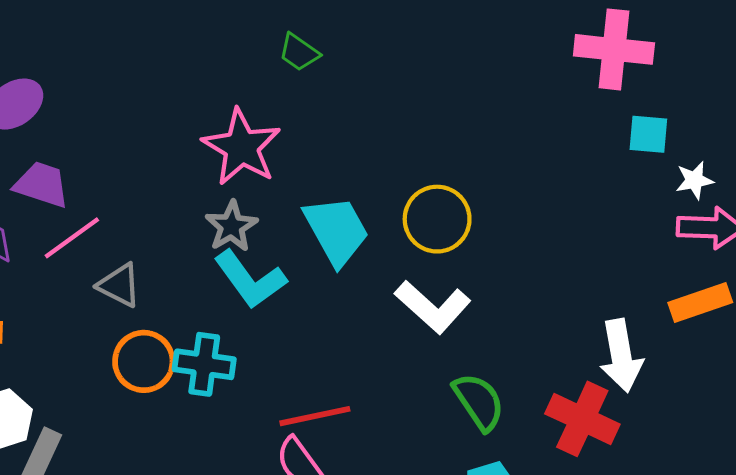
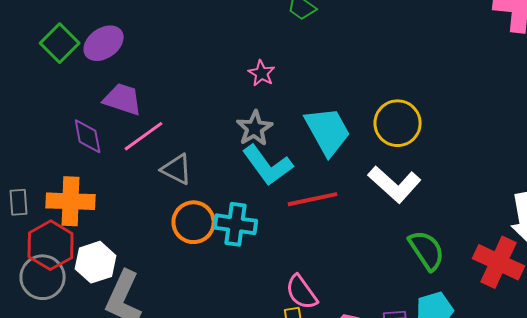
pink star: (242, 147) -> (262, 73), size x0.5
red line: (315, 416) -> (313, 199), moved

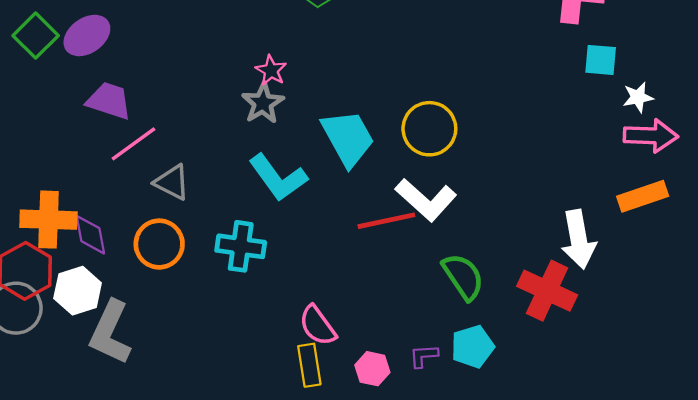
gray star: (255, 128) -> (263, 103), moved
purple diamond: (88, 136) -> (90, 235), moved
red line: (313, 199) -> (386, 221), moved
orange circle: (194, 222) -> (159, 244), moved

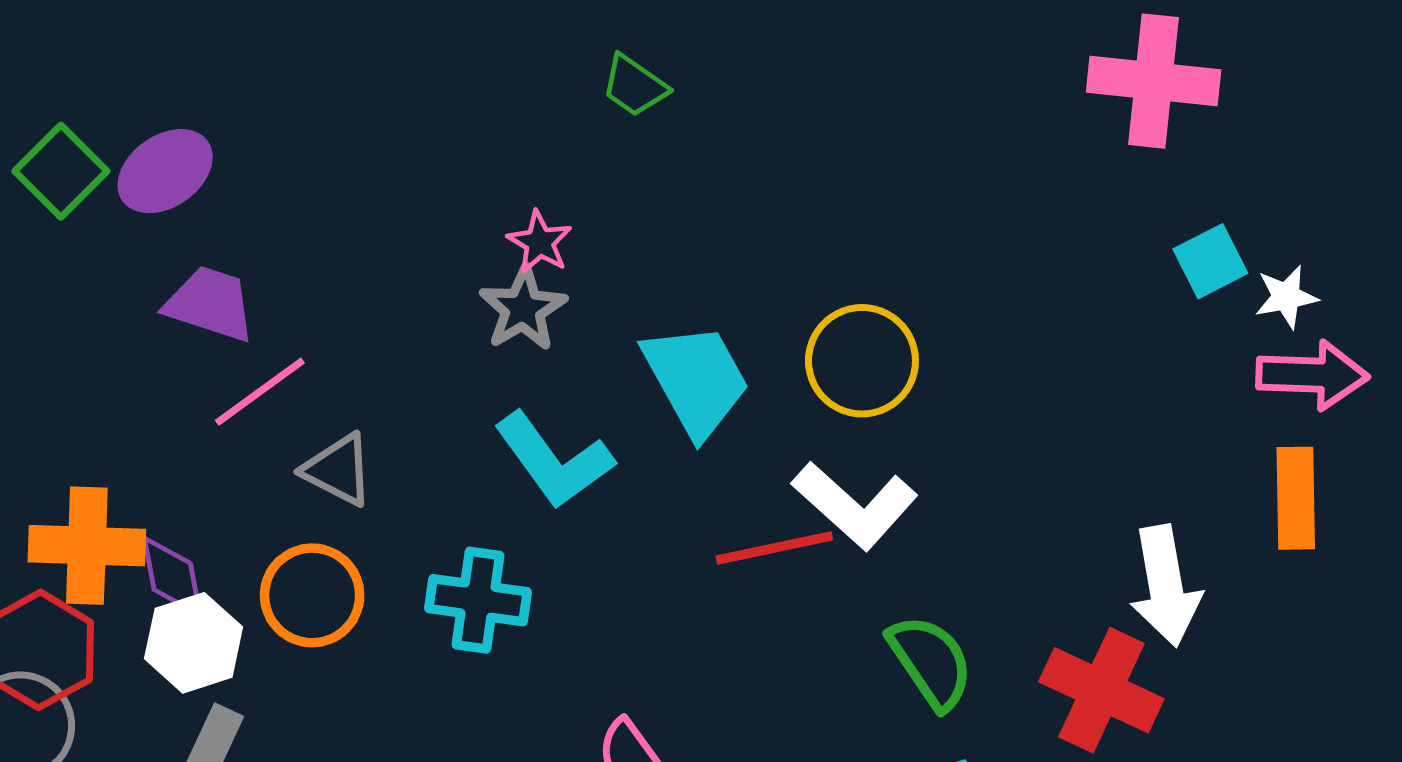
cyan square: (601, 60) -> (1210, 261), moved, turned -32
orange rectangle: (643, 196) -> (1296, 498), turned -72
white hexagon: (78, 291) -> (194, 643), moved

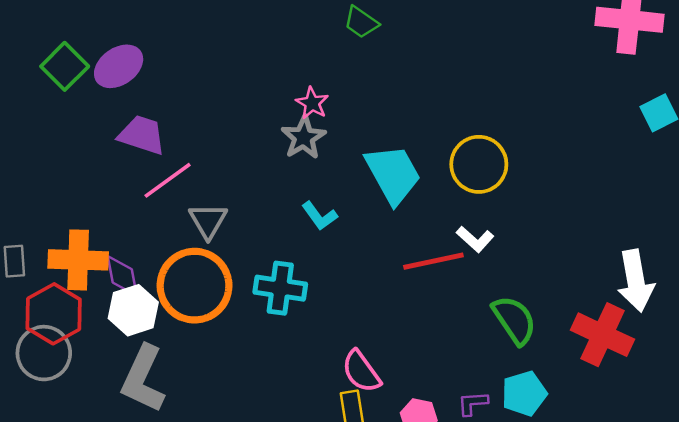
cyan L-shape: (554, 460) -> (320, 216), size x0.6
gray triangle: (338, 470) -> (208, 221), turned 33
white L-shape: (855, 505) -> (475, 239), size x0.6
orange circle: (312, 595) -> (195, 286), size x1.4

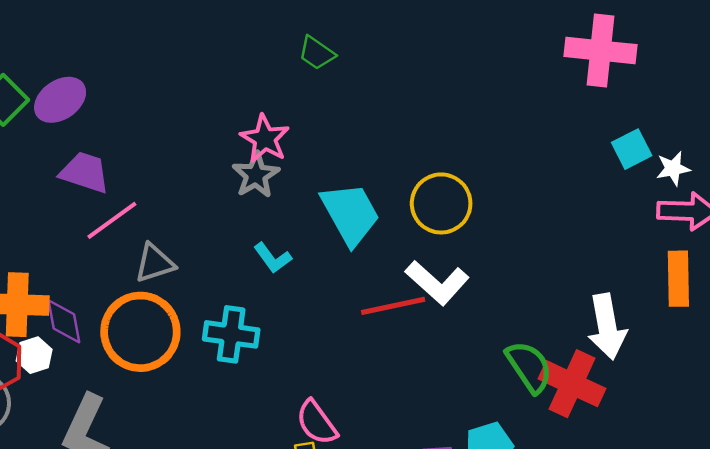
pink star: (312, 103) -> (265, 139), size x1.4
gray triangle: (208, 221) -> (155, 263), turned 42
white L-shape: (475, 239) -> (437, 283), size x1.6
white hexagon: (133, 310) -> (34, 355), moved, size x0.7
green semicircle: (514, 320) -> (529, 367), moved

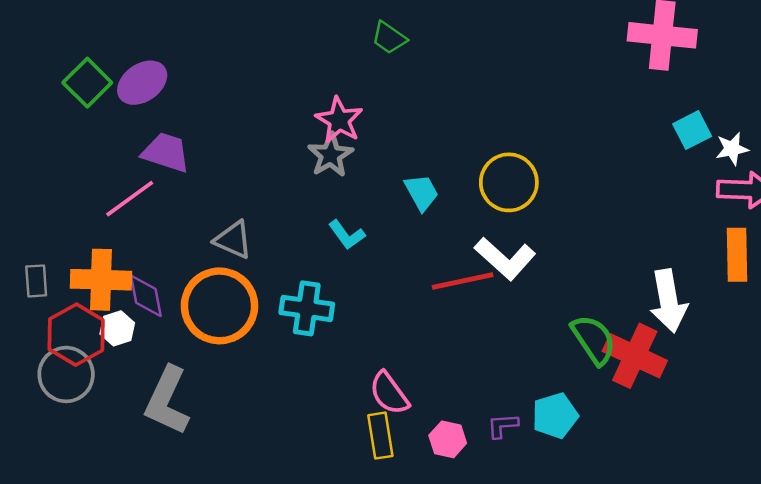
cyan trapezoid: (350, 214) -> (422, 192), size x0.6
pink line: (112, 220) -> (130, 199), moved
gray triangle: (155, 263) -> (233, 240), turned 42

